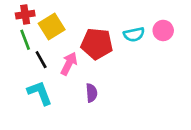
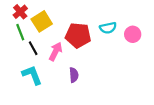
red cross: (25, 15) -> (20, 12), turned -32
pink circle: (163, 30) -> (133, 34), moved

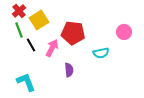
cyan semicircle: (108, 28) -> (101, 53), moved
cyan L-shape: (32, 75) -> (26, 82), moved

